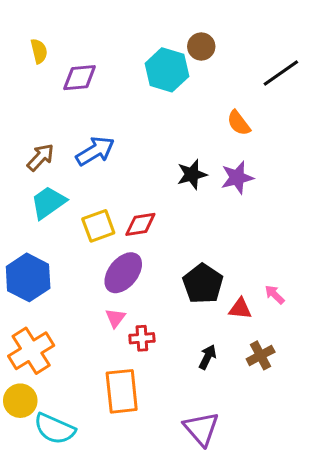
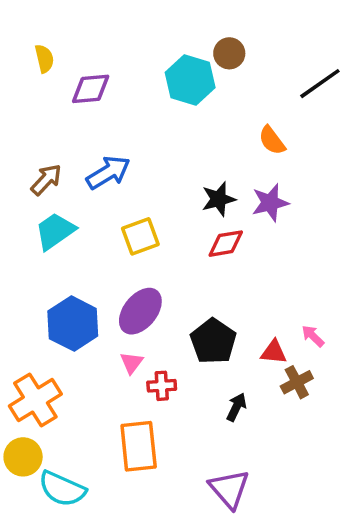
red diamond: (140, 224) -> (226, 244), moved
yellow square: (98, 226) -> (140, 236), moved
blue hexagon: (28, 277) -> (73, 324), moved
black pentagon: (203, 284) -> (213, 341), moved
brown cross: (261, 355) -> (297, 382), moved

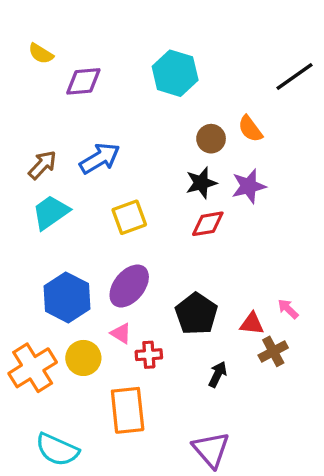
brown circle: (229, 53) -> (211, 139), moved
yellow semicircle: (44, 59) -> (41, 54), turned 135
pink triangle: (131, 363) -> (121, 333), turned -35
yellow circle: (23, 457) -> (83, 358), moved

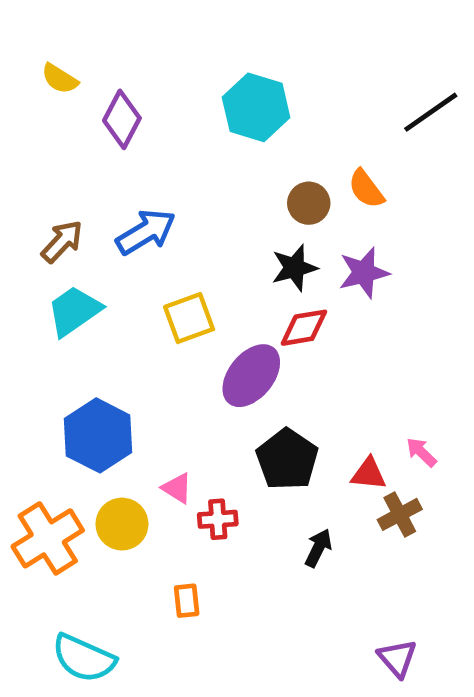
purple diamond: (83, 81) -> (122, 119), turned -57
purple ellipse: (129, 286) -> (251, 376), moved
orange rectangle: (128, 410) -> (187, 601), size x0.5
purple triangle: (211, 450) -> (397, 658), moved, size x0.7

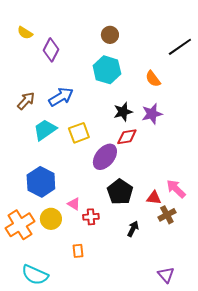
cyan hexagon: (256, 107) -> (107, 70), moved
brown circle: (309, 203) -> (110, 35), moved
cyan trapezoid: (74, 311) -> (45, 130), moved
pink arrow: (421, 452) -> (176, 189), size x1.5

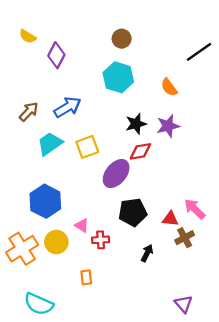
black pentagon: (120, 192) -> (133, 212), turned 30

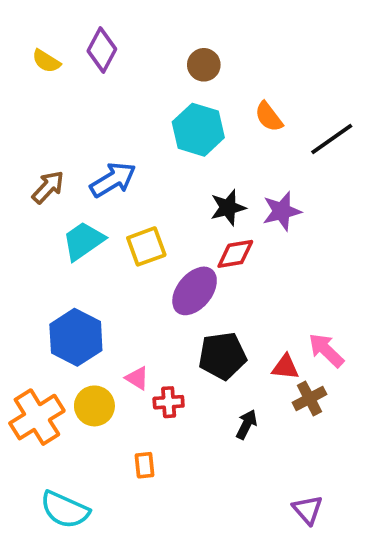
black line: (199, 52) -> (332, 139), moved
purple diamond: (56, 55) -> (102, 50), moved
orange semicircle: (169, 87) -> (269, 117), moved

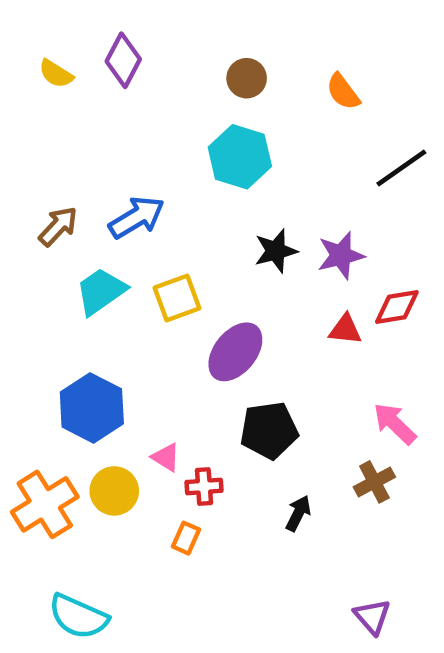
orange semicircle: (269, 117) -> (343, 92), moved
red diamond: (235, 254) -> (397, 307), moved
red triangle: (285, 367) -> (345, 329), moved
orange rectangle: (144, 465) -> (186, 538), moved, turned 30

